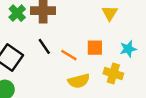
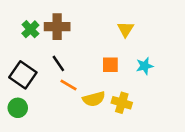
orange line: (69, 55) -> (68, 85), moved
yellow cross: (113, 74) -> (122, 103), moved

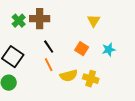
black line: (58, 63) -> (49, 47), moved
orange square: (110, 65) -> (82, 49), turned 32
orange line: (68, 85) -> (49, 65), turned 32

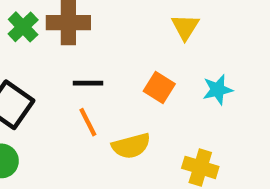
black line: (49, 47) -> (88, 83), turned -56
yellow cross: (91, 79) -> (200, 167), moved

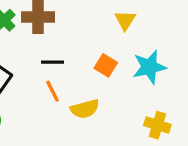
cyan star: (218, 90) -> (149, 67), size x1.5
yellow cross: (200, 167) -> (157, 125), moved

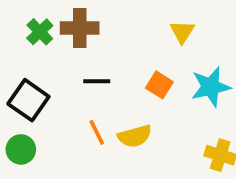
orange line: (52, 91) -> (97, 132), moved

